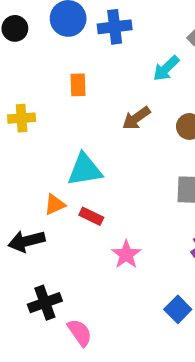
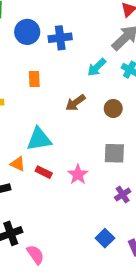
orange triangle: (55, 205) -> (18, 164), turned 49
pink star: (126, 254) -> (78, 174), moved

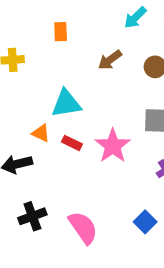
pink star: (78, 174) -> (113, 146), size x1.4
pink semicircle: (35, 255) -> (83, 228), moved, size x1.4

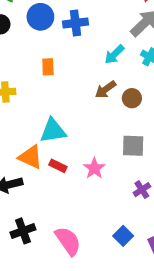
brown arrow: (110, 60) -> (106, 89), moved
orange triangle: (41, 133) -> (30, 157), size x1.5
pink star: (113, 146) -> (94, 168), size x0.7

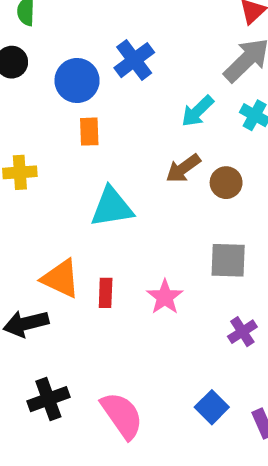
blue circle: (40, 17) -> (77, 81), moved
blue cross: (76, 23) -> (134, 60), turned -30
cyan triangle: (53, 131) -> (112, 207), moved
red rectangle: (58, 166) -> (106, 293), turned 66

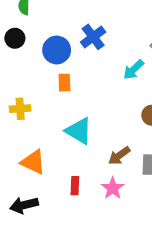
brown arrow: (183, 168) -> (119, 156), moved
cyan triangle: (112, 207) -> (79, 131), turned 40
orange triangle: (61, 279) -> (33, 162), moved

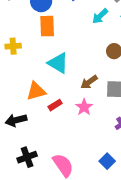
orange rectangle: (64, 83) -> (47, 26), size x1.5
orange triangle: (33, 162) -> (36, 91), moved, turned -40
red rectangle: (75, 186) -> (55, 105), turned 56

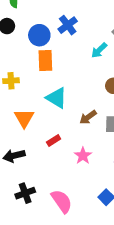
orange triangle: (36, 91) -> (24, 118), moved, turned -45
pink star: (84, 107) -> (83, 156), moved

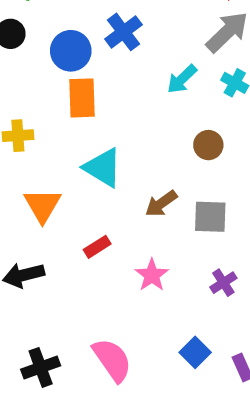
black cross: (25, 193) -> (41, 367), moved

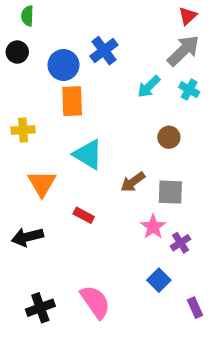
red rectangle: (97, 247) -> (84, 215), turned 60
pink star: (152, 275) -> (153, 227), moved
blue square: (195, 352) -> (159, 280), moved

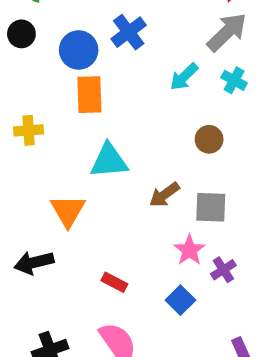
cyan triangle: (88, 155) -> (109, 161), turned -36
orange triangle: (42, 183) -> (68, 211), moved
red rectangle: (84, 215) -> (114, 282), moved
blue square: (159, 280) -> (180, 300), moved

